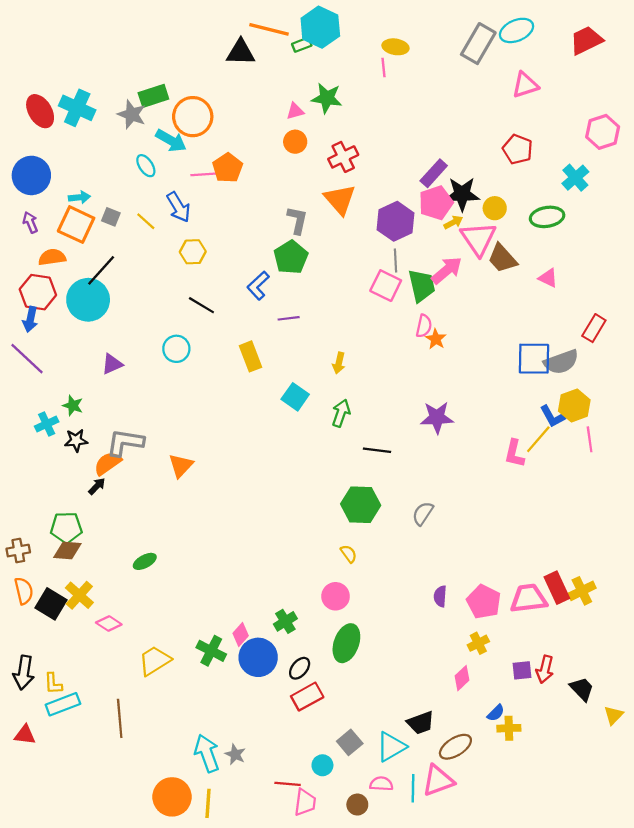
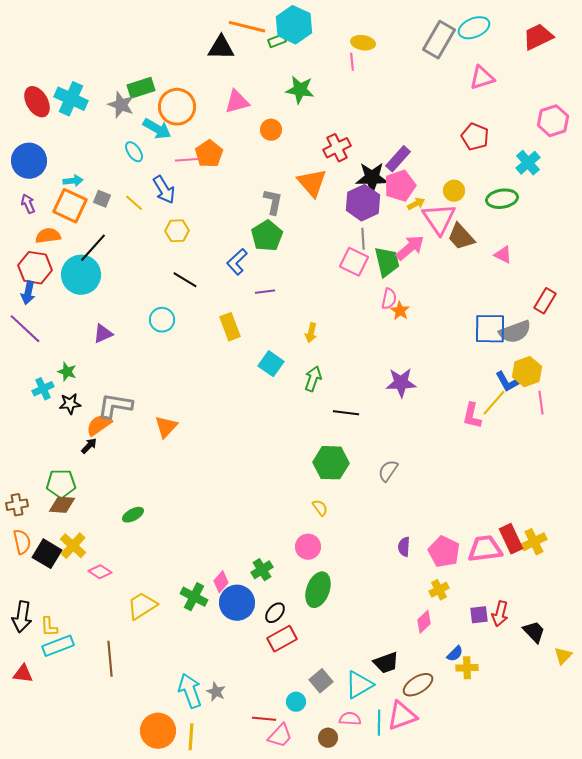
pink triangle: (295, 111) -> (237, 102), moved, size x1.5
red cross: (343, 157) -> (337, 148), moved
black star: (462, 194) -> (372, 178), moved
pink trapezoid: (305, 802) -> (280, 736), turned 36

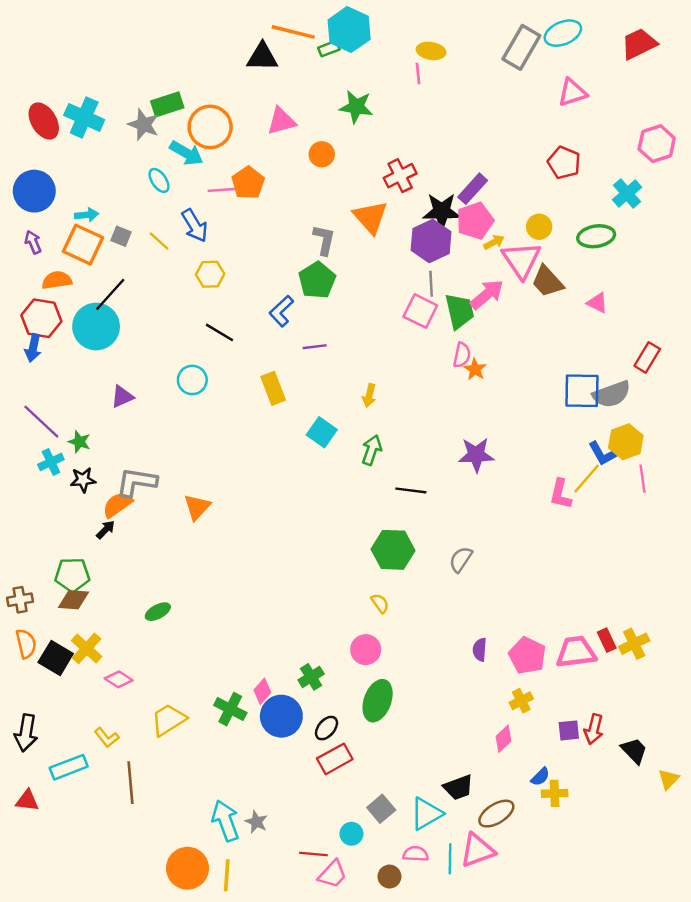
purple line: (25, 329) -> (41, 422), moved
red rectangle: (511, 539) -> (607, 640), size x0.7
yellow L-shape: (49, 627) -> (107, 738), moved, turned -35

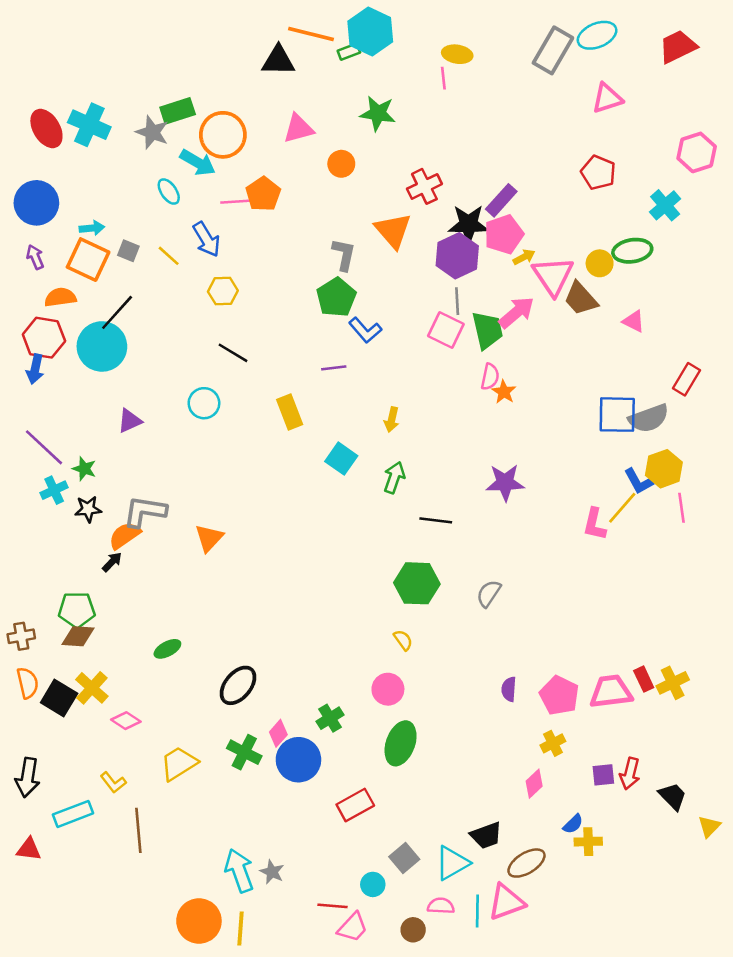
yellow circle: (539, 227) -> (600, 263), moved
blue L-shape: (281, 311) -> (365, 330), moved, turned -88
black ellipse: (326, 728) -> (238, 685), moved, size x1.5

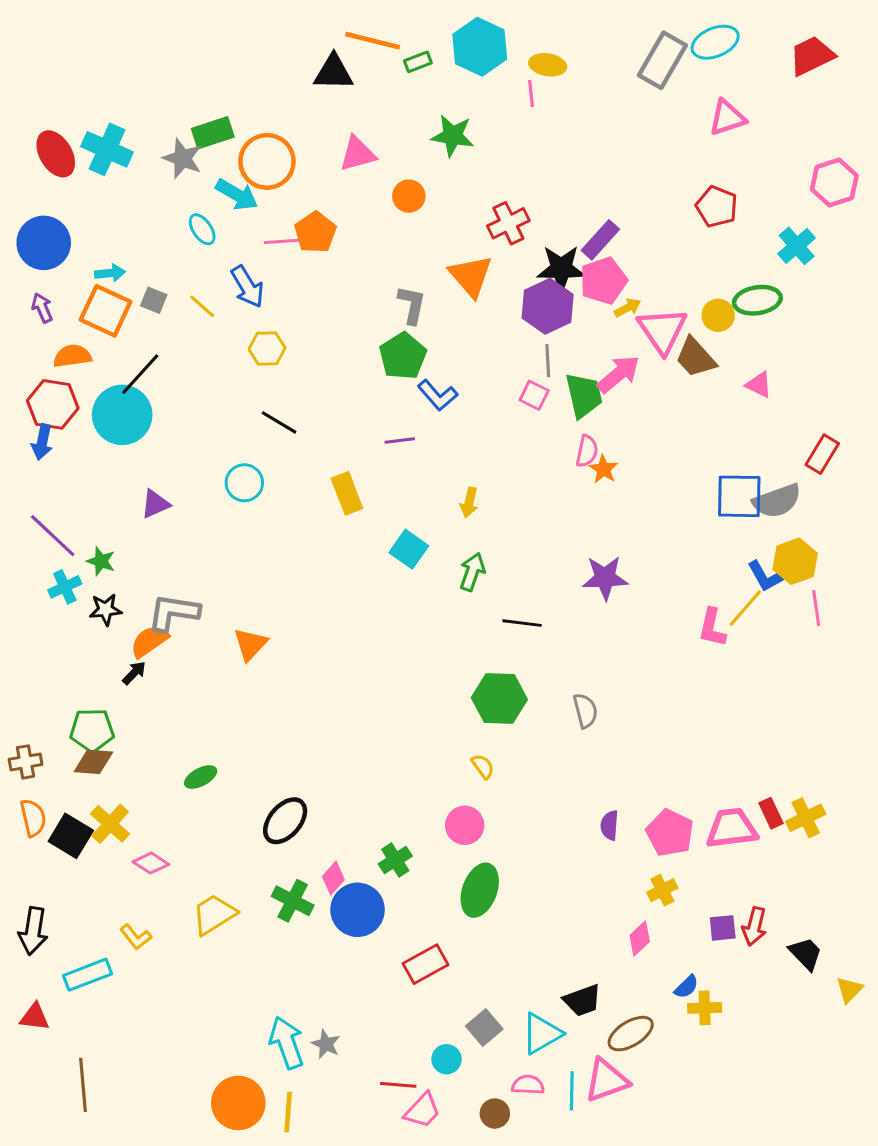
cyan hexagon: (370, 32) -> (480, 47), moved
pink square: (446, 330) -> (534, 395), size x0.7
gray semicircle: (489, 593) -> (585, 711), turned 132
brown line: (138, 830) -> (83, 1085), moved

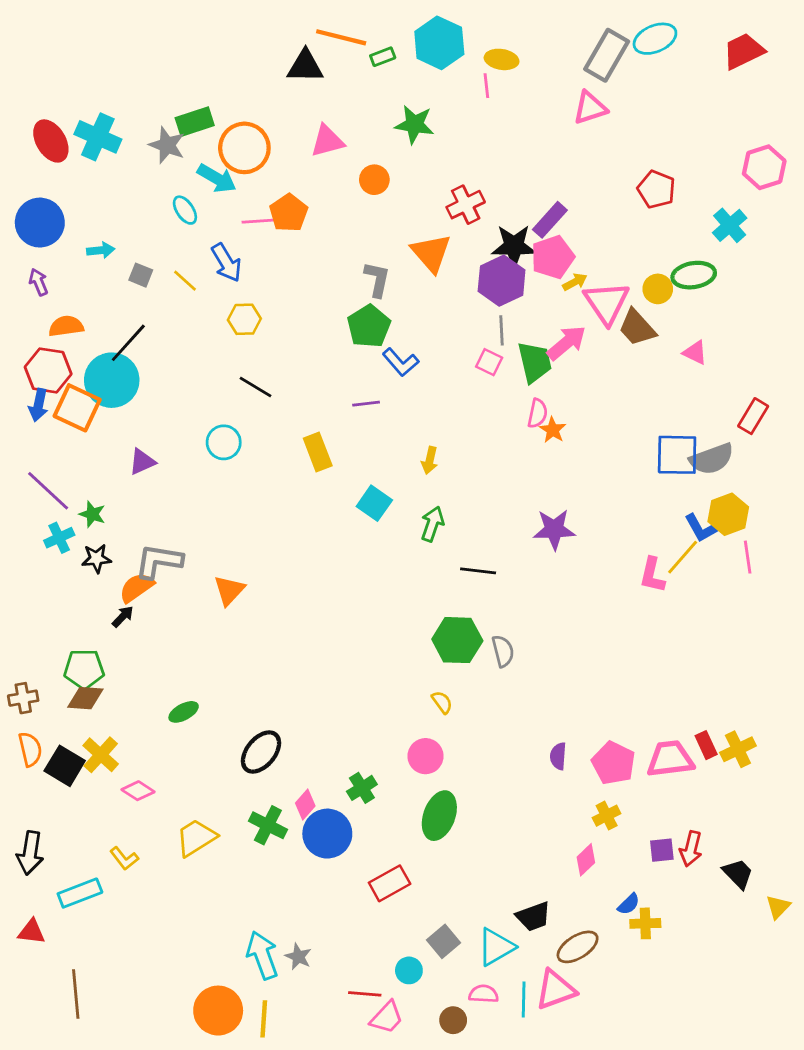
pink triangle: (727, 118) -> (590, 108), moved
orange square: (106, 311) -> (77, 408), moved
gray semicircle: (585, 711) -> (503, 651), moved

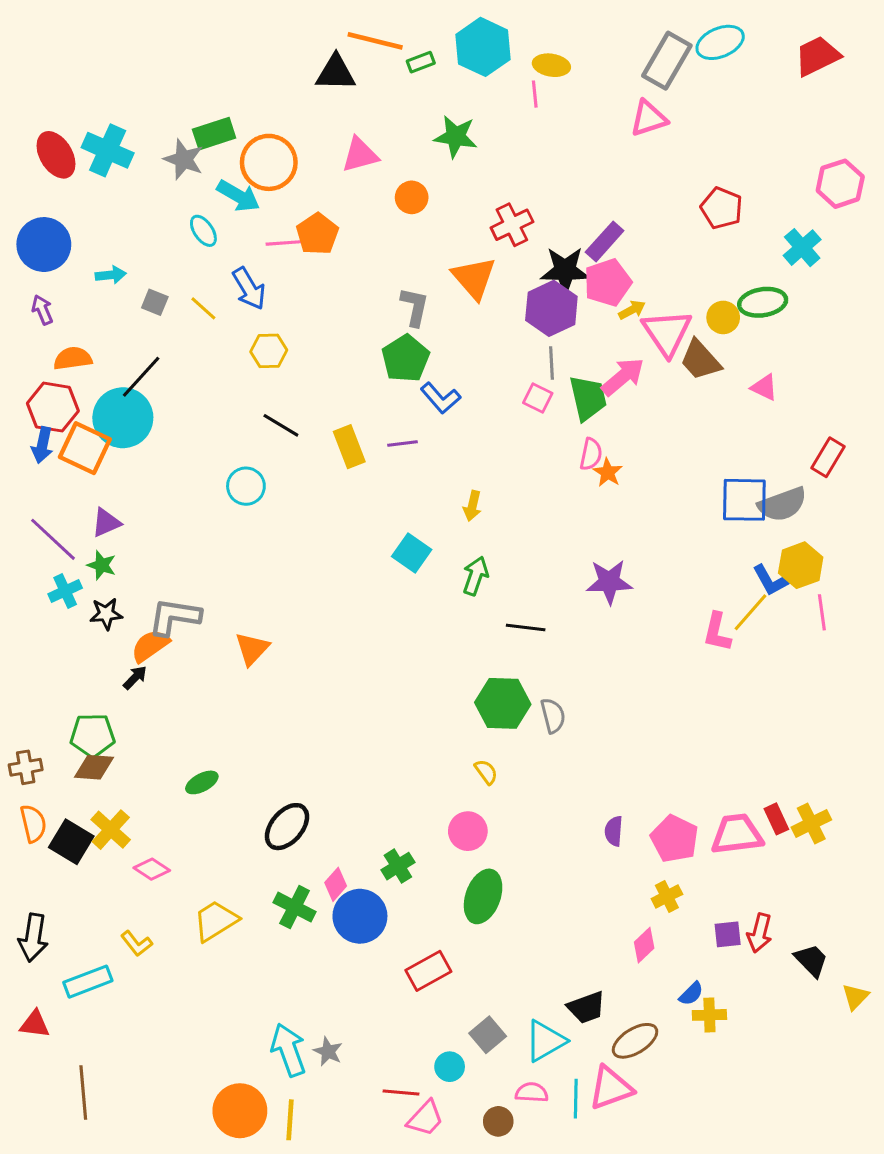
yellow rectangle: (318, 452) -> (349, 447), moved
purple triangle: (142, 462) -> (106, 523), moved

